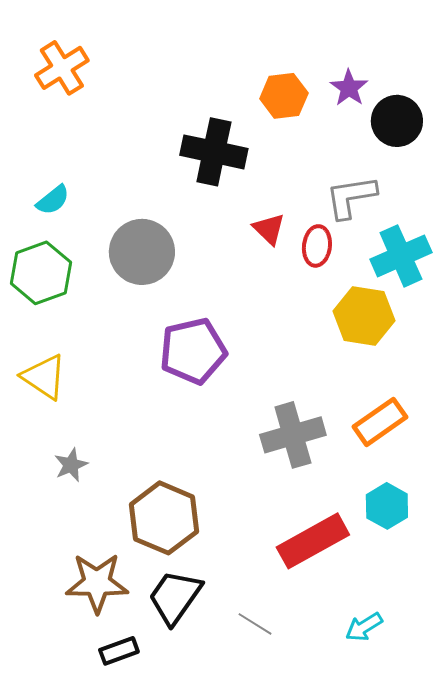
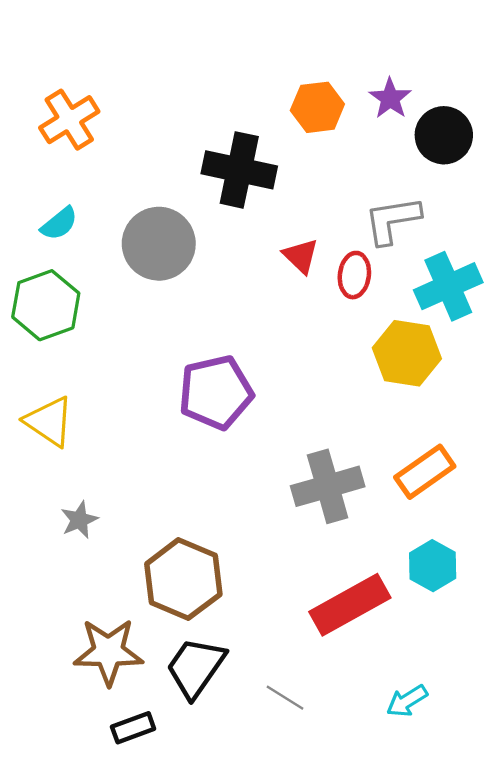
orange cross: (62, 68) -> (69, 120), moved
gray circle: (142, 252) -> (159, 244), moved

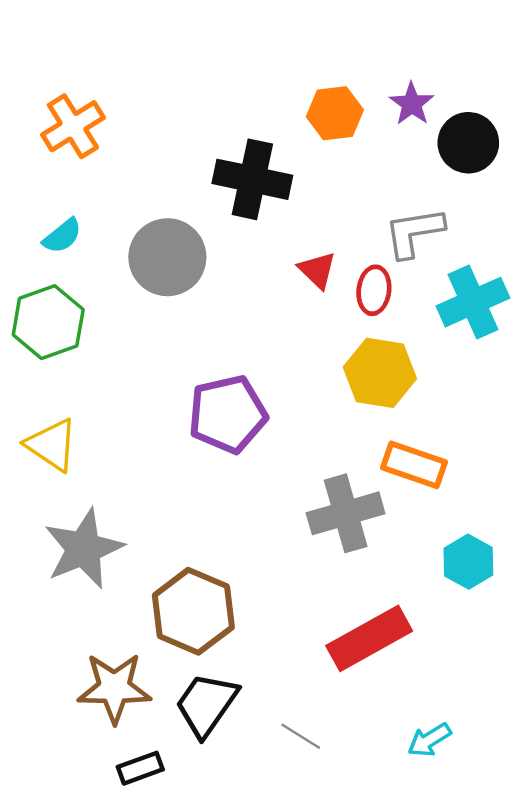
yellow hexagon: (407, 353) -> (380, 373), moved
orange rectangle: (425, 472) -> (414, 465), moved, turned 54
gray star: (79, 520) -> (84, 549), size x2.0
cyan hexagon: (433, 566) -> (468, 562), moved

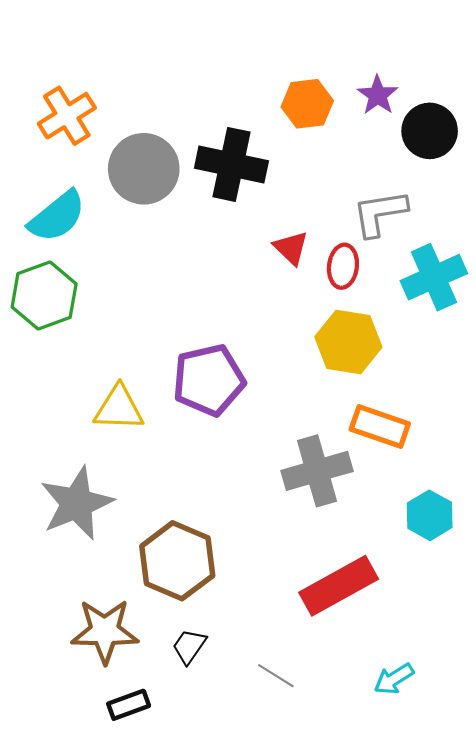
cyan semicircle: (62, 236) -> (57, 216), size x1.6
gray circle: (167, 257) -> (144, 169), moved
yellow triangle: (52, 445) -> (119, 408), moved, turned -32
black trapezoid: (206, 704) -> (189, 646), size x0.6

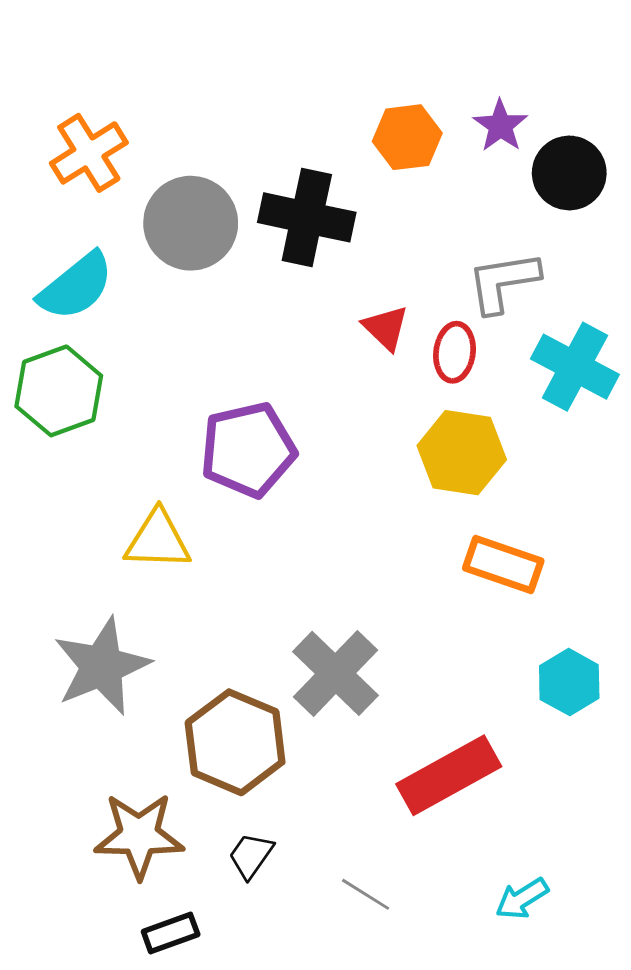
cyan cross: (434, 277) -> (575, 367), turned -38
purple pentagon: (209, 380) -> (248, 450), moved
gray cross: (317, 471) -> (335, 673), moved, turned -30

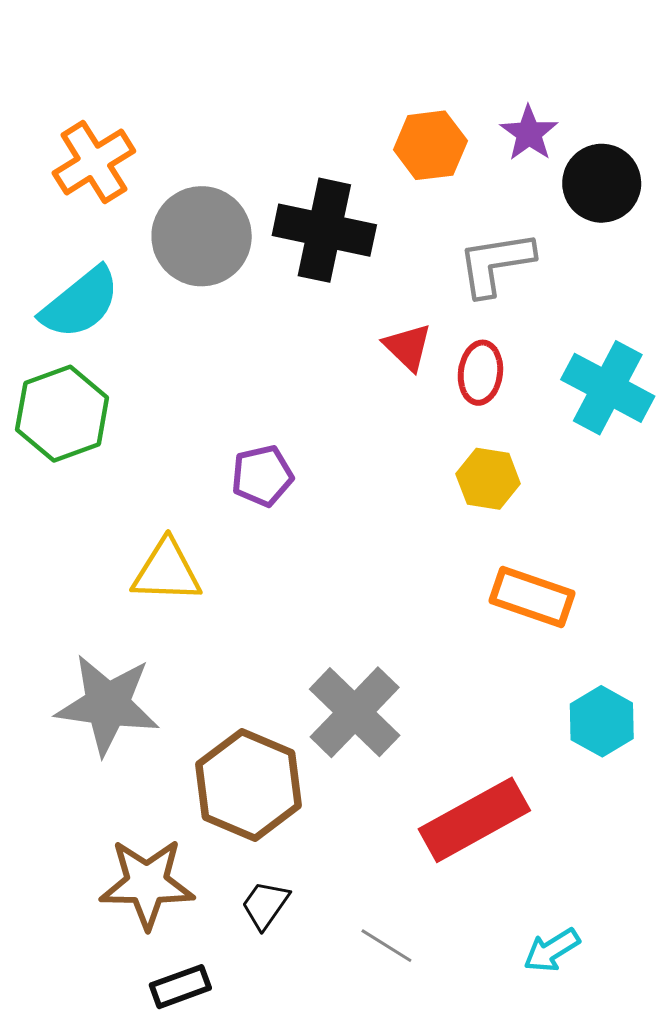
gray L-shape: (503, 282) -> (496, 264), moved
purple pentagon: (248, 450) -> (262, 476), size x0.6
yellow hexagon: (462, 453) -> (488, 479), size x0.7
gray star: (102, 666) -> (108, 705), turned 30

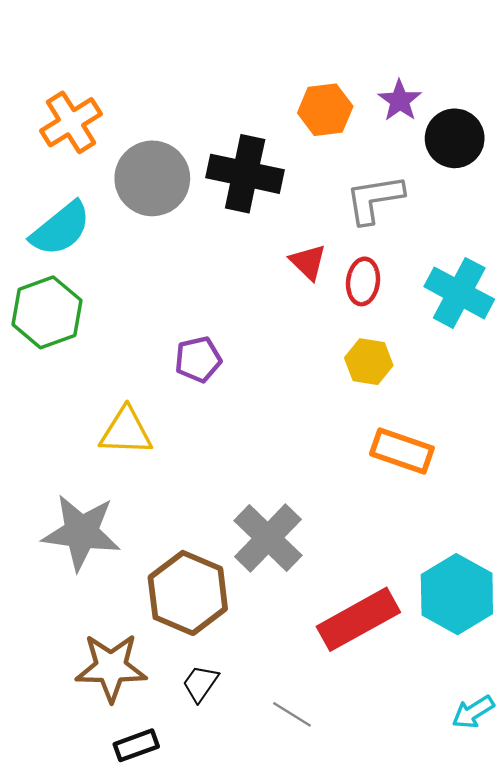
cyan hexagon: (602, 721) -> (457, 594), moved, size x1.5
cyan arrow: (552, 950) -> (473, 712), moved

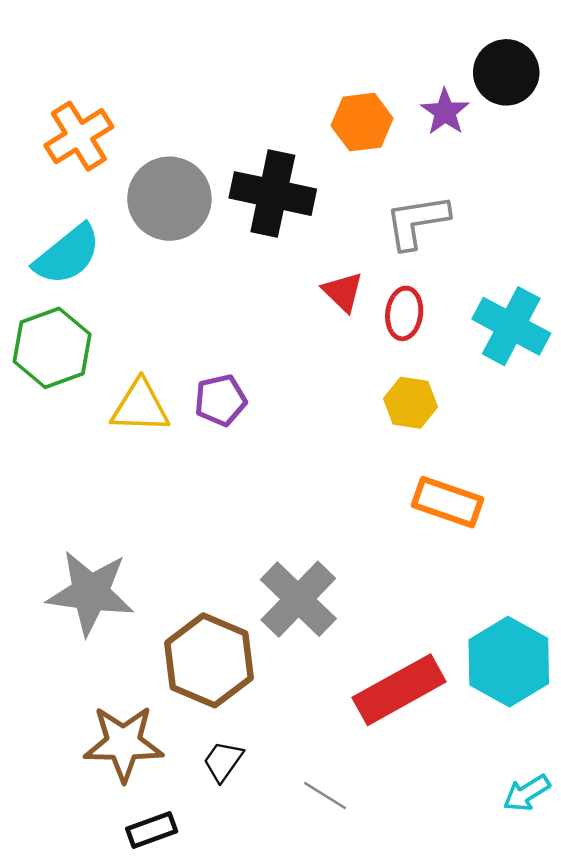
black circle: (455, 138) -> (506, 72), moved
yellow triangle: (126, 431) -> (140, 407), moved

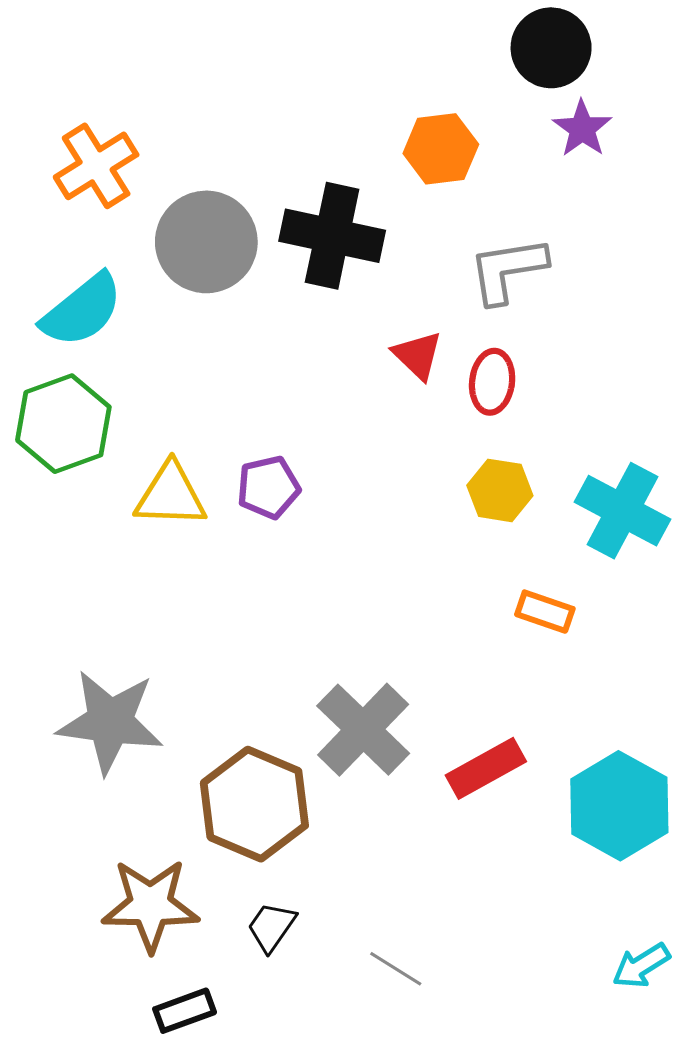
black circle: (506, 72) -> (551, 48), moved
purple star: (445, 112) -> (582, 129), moved
cyan cross: (511, 326) -> (622, 511), moved
orange rectangle: (448, 502) -> (545, 612), size x0.7
red rectangle: (399, 690) -> (486, 768), moved, size x0.7

